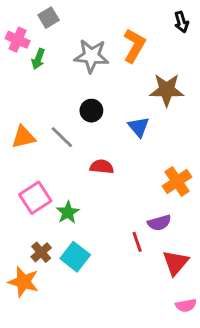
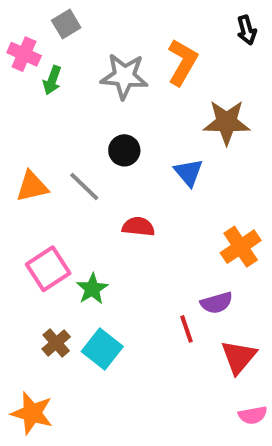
orange star: (23, 282) -> (32, 413), moved

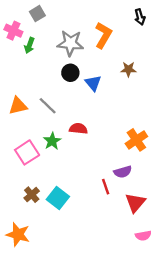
brown star: (227, 122) -> (128, 69), size x0.6
black circle: (124, 150) -> (70, 73), moved
blue triangle: (188, 172) -> (93, 83), moved
green star: (92, 289) -> (52, 141), moved

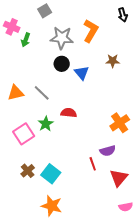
gray square: (37, 14) -> (45, 11), moved
orange star: (18, 234) -> (52, 206), moved

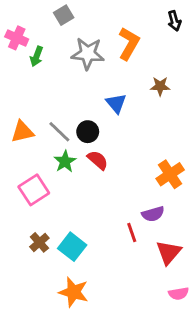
black circle: (62, 64) -> (88, 132), moved
red semicircle: (69, 113) -> (98, 160), turned 35
green star: (46, 124) -> (65, 161), moved

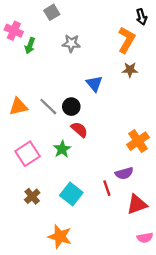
orange L-shape: (129, 44) -> (126, 40), moved
gray star: (88, 54) -> (71, 43), size x0.7
green star: (65, 161) -> (62, 149), moved
cyan square: (72, 247) -> (71, 194), moved
red triangle: (169, 252) -> (137, 204), turned 30

